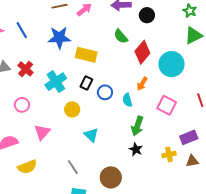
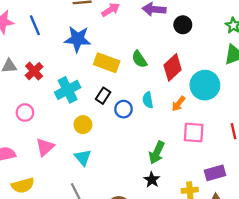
green semicircle: (121, 36) -> (139, 59), moved
orange arrow: (142, 84) -> (179, 104), moved
cyan semicircle: (127, 100) -> (148, 100), moved
pink square: (167, 105) -> (194, 132), turned -30
cyan triangle: (91, 135) -> (83, 157), moved

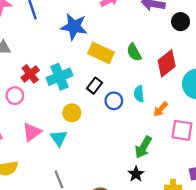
red cross: (34, 71) -> (30, 74), moved
orange arrow: (179, 104) -> (161, 109), moved
cyan triangle: (83, 157) -> (59, 138), moved

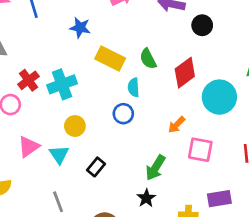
blue star: (74, 27) -> (80, 28), size x0.7
black rectangle: (95, 86) -> (96, 167), moved
cyan semicircle: (139, 94) -> (134, 87), moved

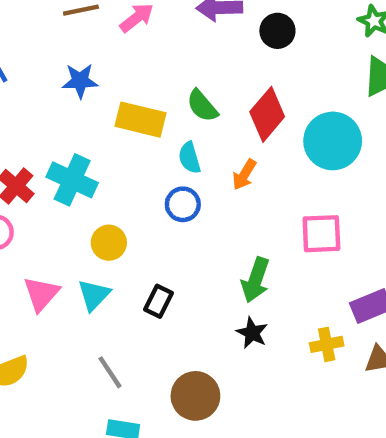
cyan cross: (62, 84) -> (72, 180), turned -32
orange arrow: (177, 125) -> (244, 175), moved
cyan triangle: (59, 155) -> (94, 295), turned 30

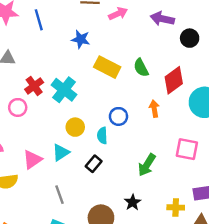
cyan semicircle: (189, 158) -> (102, 136), moved
orange arrow: (244, 175) -> (154, 109), turned 126
pink triangle: (41, 294) -> (32, 160), moved
black star: (252, 333) -> (133, 202), moved

